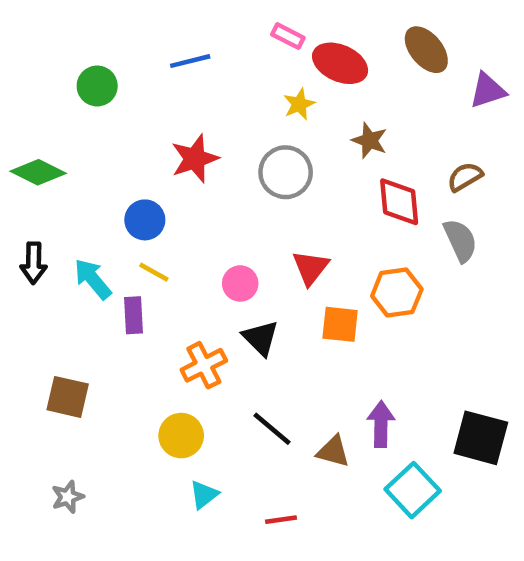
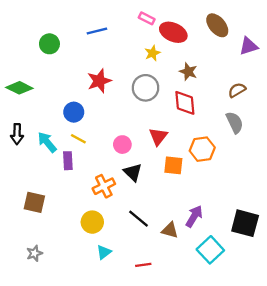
red diamond: (399, 202) -> (185, 103), moved
purple arrow: (381, 424) -> (194, 216), turned 30

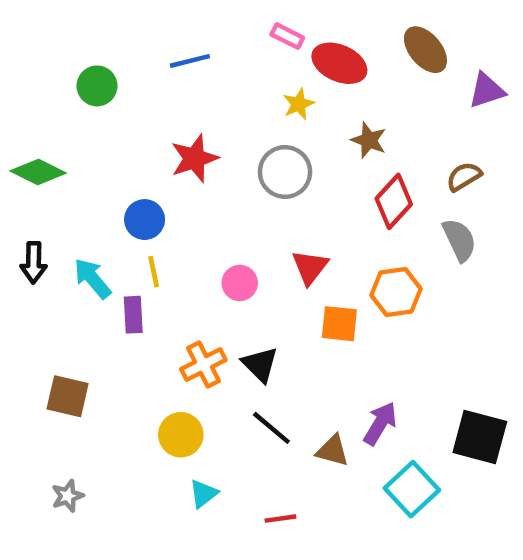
red diamond: (185, 103) -> (394, 201), moved, turned 48
yellow line: (78, 139) -> (154, 272), turned 49
black triangle: (133, 172) -> (260, 365), moved

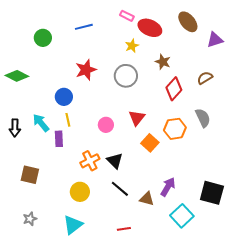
gray semicircle: (459, 240) -> (203, 118), moved
black arrow: (34, 263) -> (15, 128), moved
orange square: (339, 324) -> (150, 143), turned 36
cyan triangle: (203, 494) -> (73, 225), moved, size x1.5

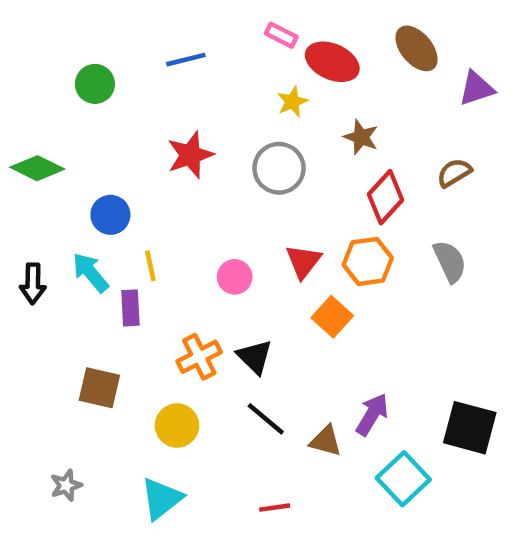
blue circle: (64, 97) -> (110, 215), moved
orange hexagon: (175, 129) -> (368, 261), moved
brown square: (30, 175) -> (99, 388), moved

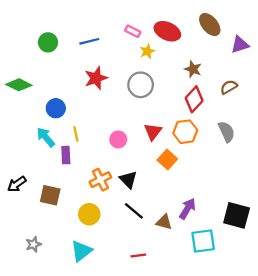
pink rectangle: (281, 35) -> (133, 31), moved
blue line: (186, 60) -> (89, 41), moved
brown star: (361, 137) -> (193, 69), moved
black arrow: (33, 284) -> (17, 184), moved, turned 54
cyan square: (403, 479) -> (203, 241), turned 35

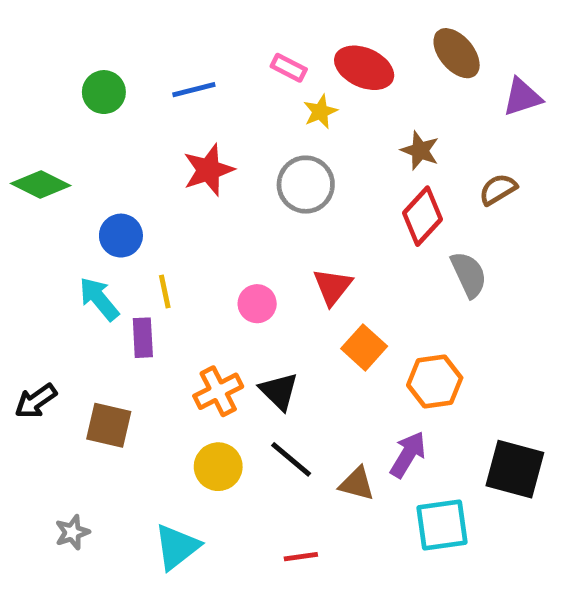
orange hexagon: (185, 132) -> (435, 382), moved
gray semicircle: (226, 132) -> (469, 274), moved
yellow circle: (89, 214) -> (218, 467), moved

